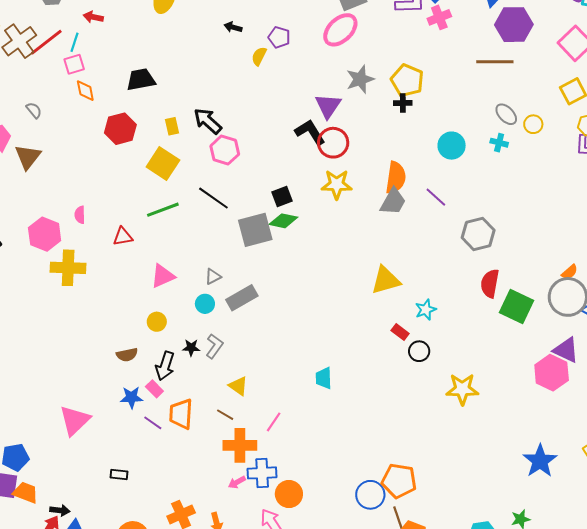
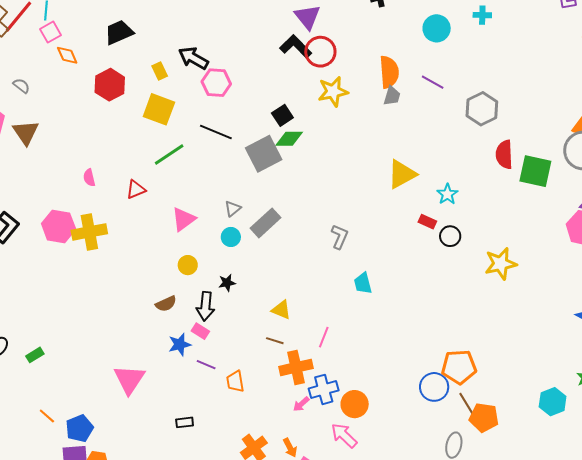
gray trapezoid: (393, 202) -> (392, 96), size x0.7
pink hexagon: (45, 234) -> (59, 226), moved
gray L-shape: (214, 346) -> (339, 237), moved
orange trapezoid: (181, 414) -> (235, 381), moved, size x0.7

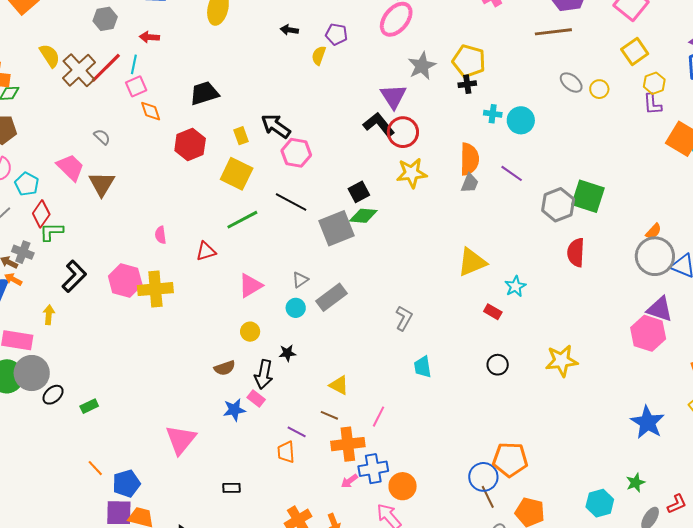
cyan cross: (482, 15) -> (493, 114), moved
green square: (535, 171) -> (588, 196), moved
black circle: (450, 236) -> (498, 365), moved
purple line: (206, 365) -> (297, 432), moved
brown line: (466, 403) -> (488, 497), moved

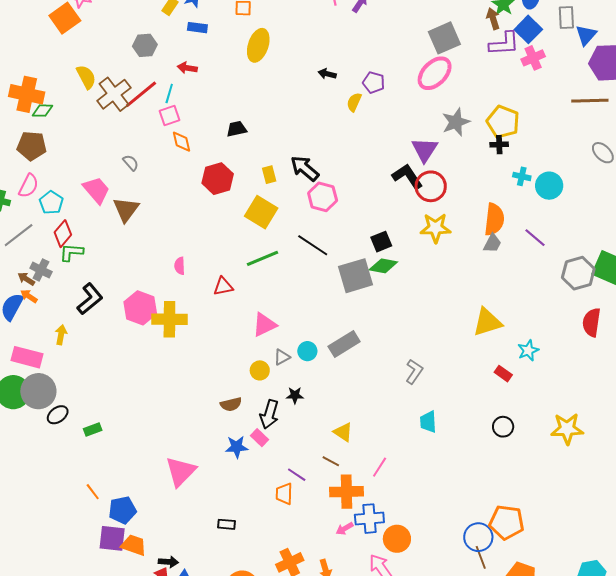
black trapezoid: (204, 93) -> (237, 129), size x0.7
gray triangle: (300, 280) -> (282, 357), moved

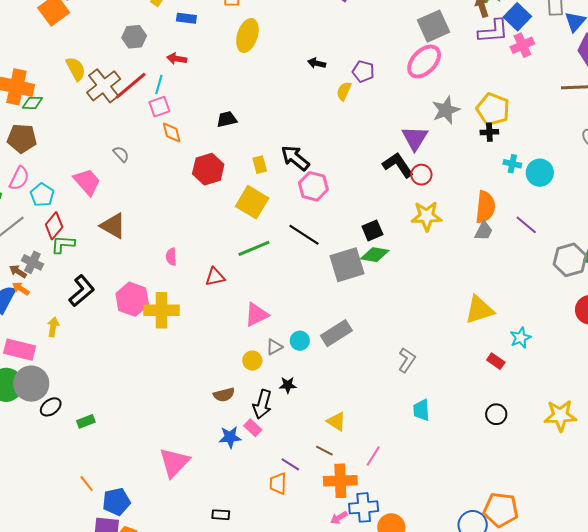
red circle: (431, 186) -> (421, 175), size x0.7
brown triangle: (126, 209) -> (113, 226), moved, turned -36

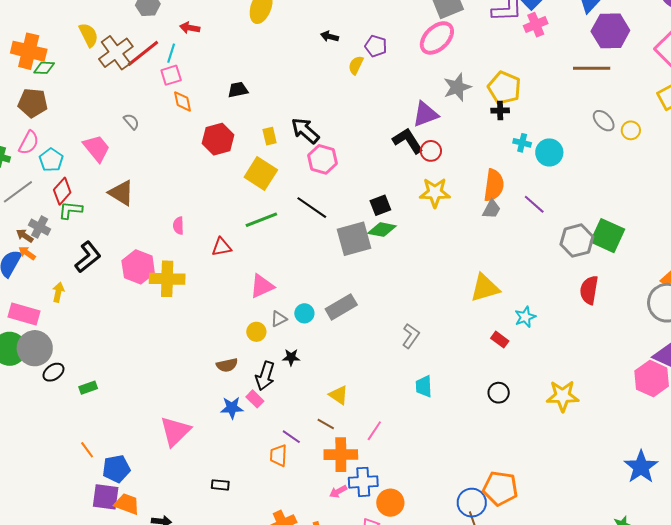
purple triangle: (415, 138) -> (425, 114), turned 36

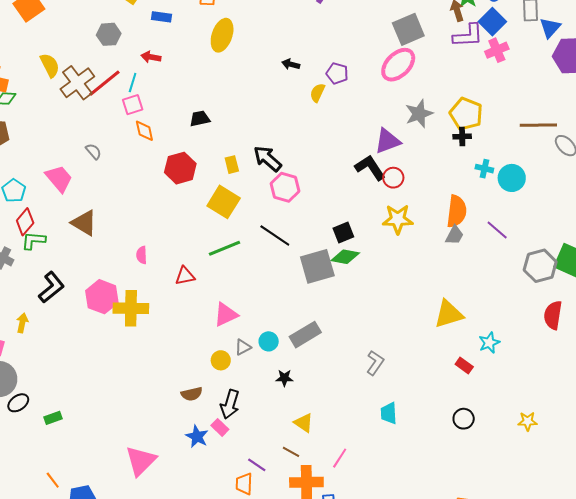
brown line: (592, 68) -> (538, 125), moved
black star: (291, 357) -> (284, 378), moved
yellow star: (563, 396) -> (528, 421), size x0.6
blue star: (232, 408) -> (197, 437), turned 30

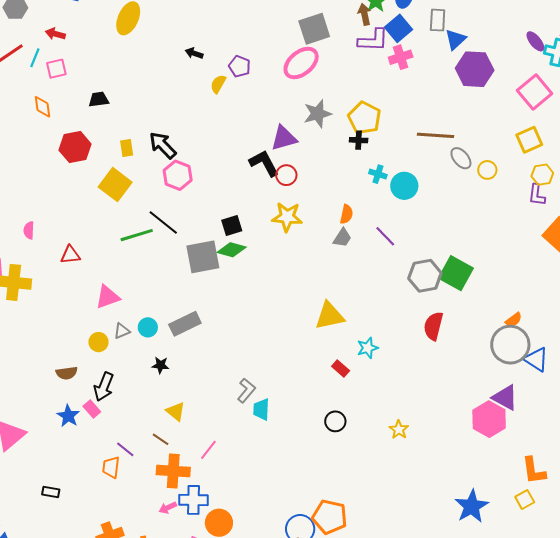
pink square: (133, 105) -> (56, 69), moved
orange semicircle: (457, 211) -> (346, 214), size x0.6
green line: (225, 248) -> (137, 235), moved
gray L-shape: (375, 363) -> (246, 390), moved
yellow star: (528, 421) -> (399, 430), turned 30

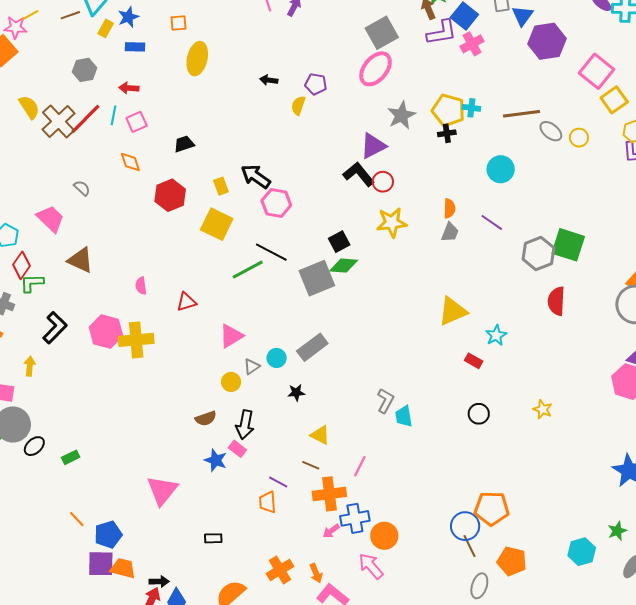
pink square: (535, 92) -> (597, 71), moved
cyan cross: (378, 174) -> (471, 108), moved

